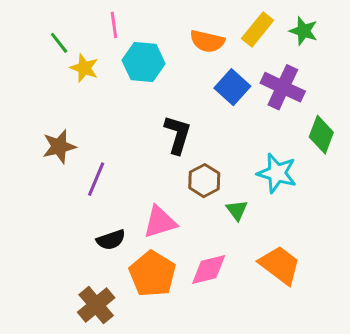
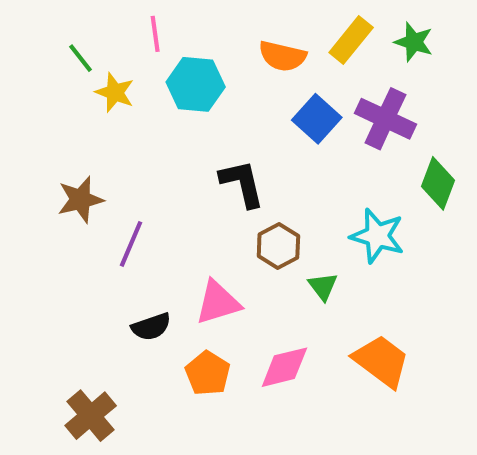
black L-shape: (178, 135) -> (242, 183), turned -30
orange pentagon: (152, 274) -> (208, 373), size x0.7
brown cross: (96, 305) -> (91, 416), moved

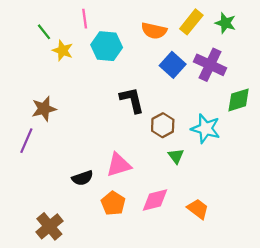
green diamond: (438, 183) -> (239, 100), turned 52
purple line: (131, 244) -> (26, 141), moved
brown hexagon: (278, 246) -> (163, 125), moved
orange trapezoid: (381, 361) -> (198, 209), moved, size x0.7

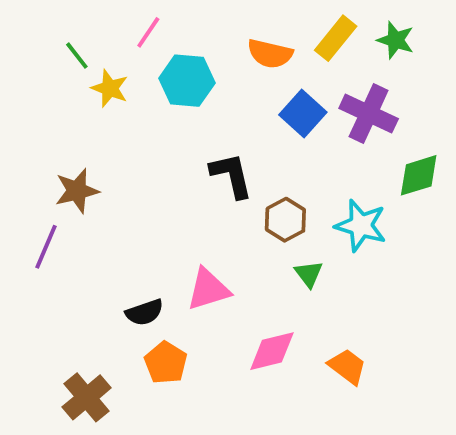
pink line: (85, 19) -> (148, 32), turned 42
orange pentagon: (113, 203) -> (166, 363), moved

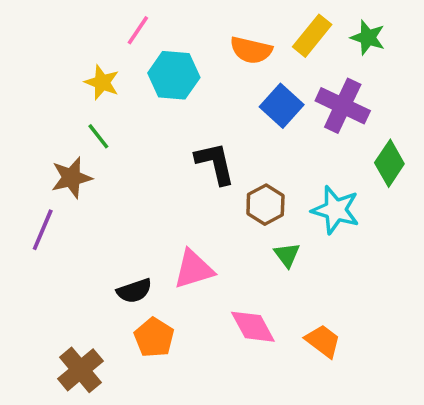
green line: (77, 56) -> (98, 136), moved
green diamond: (419, 175) -> (389, 163), turned -39
pink diamond: (272, 351) -> (253, 327), turned 75

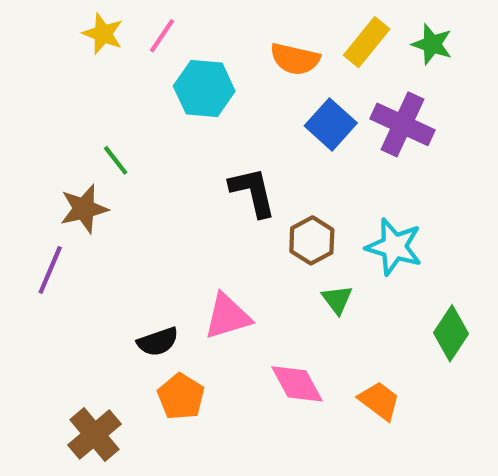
yellow star: (102, 82) -> (103, 34), moved
green diamond: (389, 163) -> (451, 333), moved

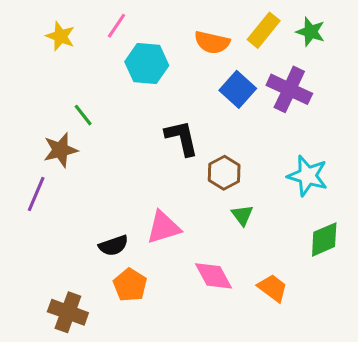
yellow star: (103, 34) -> (60, 36), moved
cyan star: (394, 247) -> (308, 176), moved
green diamond: (451, 333) -> (324, 239), turned 33
brown cross: (94, 435) -> (68, 312), turned -30

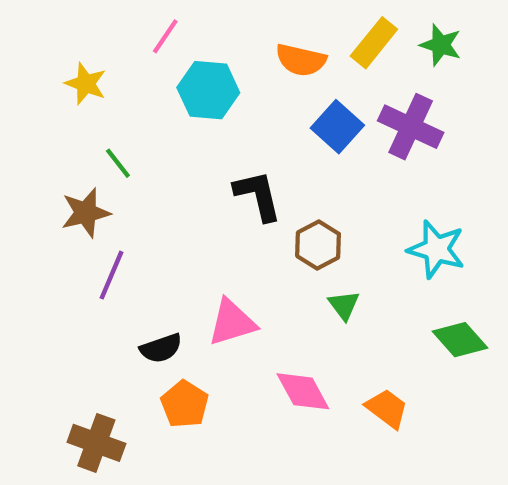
yellow star: (60, 36) -> (86, 84), moved
purple line: (36, 194) -> (111, 275), moved
green diamond: (324, 239) -> (460, 340), turned 72

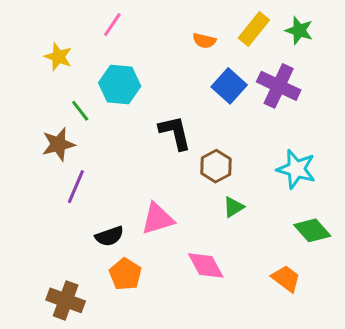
orange semicircle: (301, 60) -> (204, 41), size x0.7
cyan hexagon: (208, 90) -> (120, 84), moved
green triangle: (344, 305) -> (233, 207), turned 35
orange trapezoid: (387, 408) -> (286, 279), moved

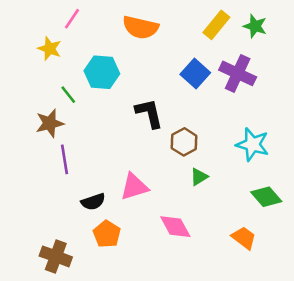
pink line: (112, 25) -> (72, 19), moved
orange semicircle: (204, 41) -> (140, 27), moved, size x1.8
purple line: (76, 187) -> (65, 159), turned -32

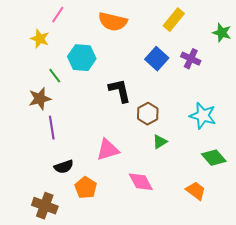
green star: (255, 26) -> (222, 33), moved
purple cross: (238, 73) -> (191, 59), size x0.7
black semicircle: (93, 202) -> (64, 167), moved

